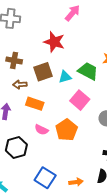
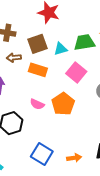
green trapezoid: (88, 71) -> (84, 42), turned -35
orange rectangle: (35, 104) -> (38, 70), moved

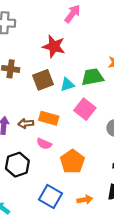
brown arrow: (14, 58) -> (26, 123), moved
orange rectangle: (38, 70) -> (49, 118), moved
orange pentagon: (63, 104) -> (72, 161), moved

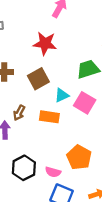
cyan triangle: (67, 84) -> (62, 95), moved
brown arrow: (26, 123) -> (19, 113), moved, turned -48
pink semicircle: (44, 144) -> (53, 172), moved

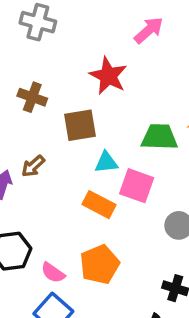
pink square: (85, 103) -> (137, 186), turned -30
orange rectangle: (49, 117) -> (99, 205), moved

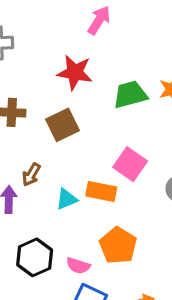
green trapezoid: (159, 137) -> (130, 95), moved
cyan triangle: (106, 162) -> (67, 199), moved
pink square: (137, 186) -> (130, 164), turned 32

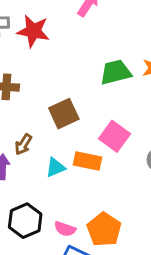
red star: (75, 72) -> (33, 31), moved
brown square: (63, 125) -> (64, 114), moved
orange pentagon: (118, 245) -> (104, 229), moved

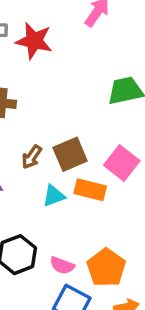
brown square: (64, 114) -> (70, 154), moved
brown arrow: (23, 144) -> (32, 157), moved

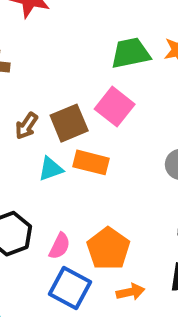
pink square: (122, 163) -> (115, 107), moved
pink semicircle: (62, 265) -> (60, 246), turned -85

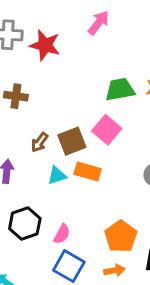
orange pentagon: (108, 249) -> (121, 236), moved

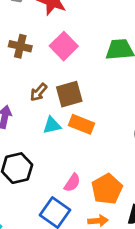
pink square: (107, 130) -> (64, 46), moved
pink semicircle: (62, 234) -> (72, 183), moved

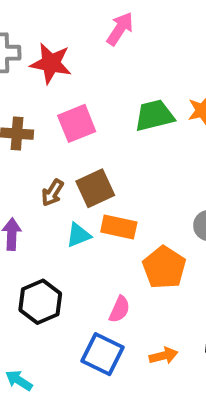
pink square: (64, 46) -> (77, 123), turned 32
orange pentagon: (107, 189) -> (164, 267), moved

